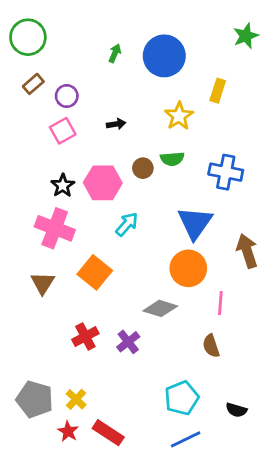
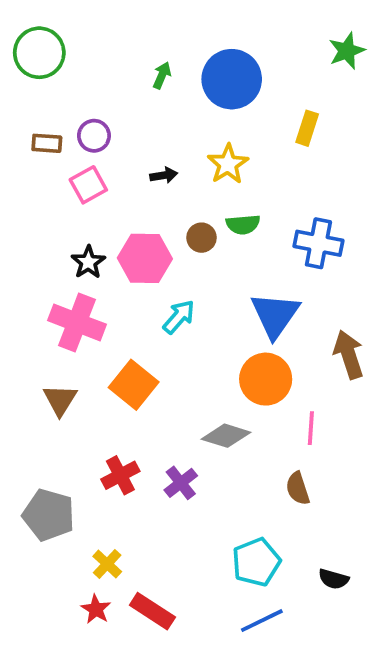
brown rectangle: (33, 84) -> (47, 143), moved, turned 45
yellow star: (179, 116) -> (228, 164), moved
gray pentagon: (35, 399) -> (49, 515), moved

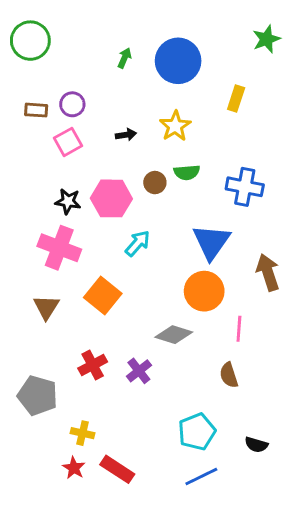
black star: (88, 262) -> (68, 201), turned -30
yellow cross: (107, 564) -> (82, 433), turned -30

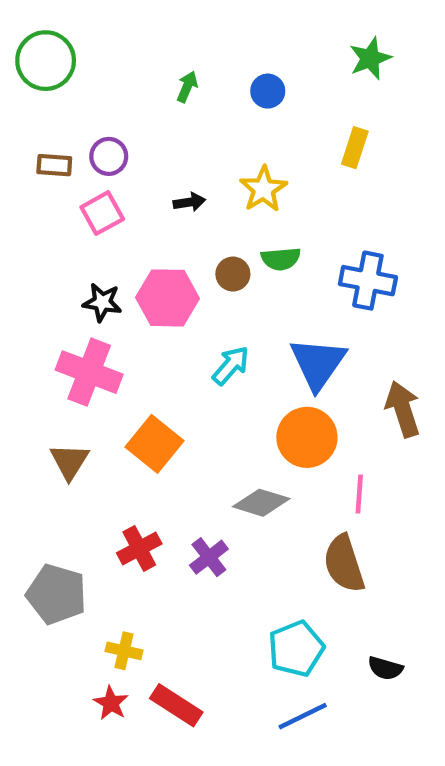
green star: (266, 39) -> (370, 58), moved
blue circle: (178, 61) -> (268, 91), size x0.5
cyan arrow: (138, 243) -> (231, 365), moved
brown semicircle: (229, 375) -> (344, 564), size x1.5

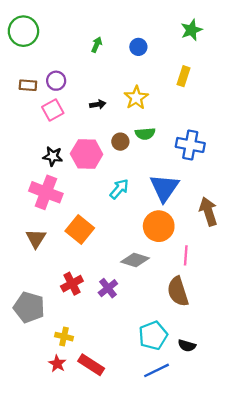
black semicircle: (385, 668) -> (187, 346), moved

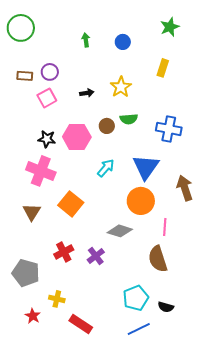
green arrow: (97, 45) -> (86, 40), turned -32
red star: (57, 364) -> (33, 316), moved

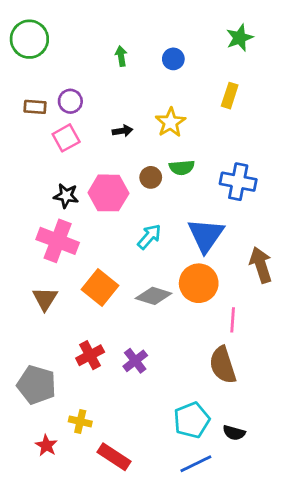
gray diamond: (120, 231) -> (154, 296), moved

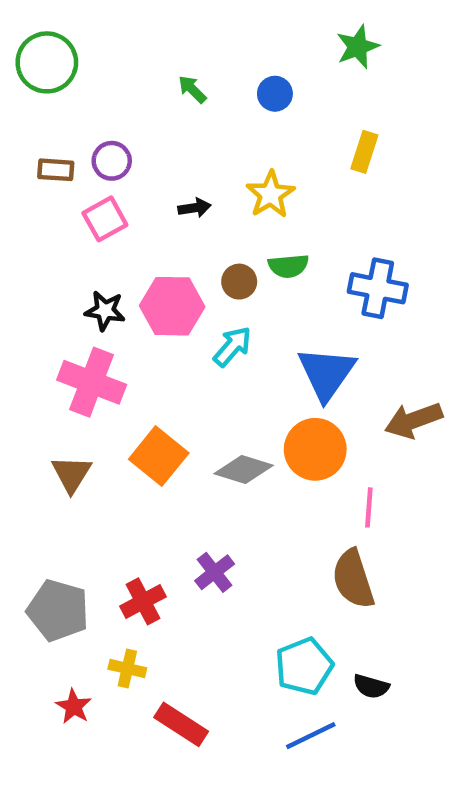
green star: (240, 38) -> (358, 47), moved
green arrow: (121, 56) -> (192, 89), turned -36
cyan arrow: (149, 237) -> (232, 346), moved
brown arrow: (261, 265) -> (414, 420), turned -92
red cross: (90, 355) -> (143, 601), moved

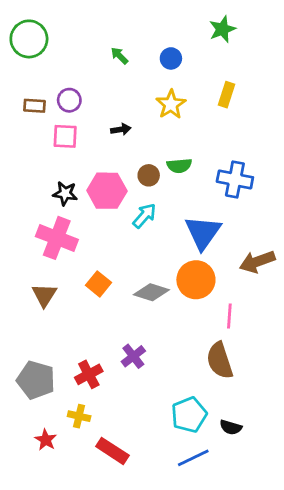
yellow star: (270, 194) -> (171, 104), moved
pink square: (105, 219) -> (65, 136), turned 32
orange square: (159, 456) -> (99, 284), size x0.7

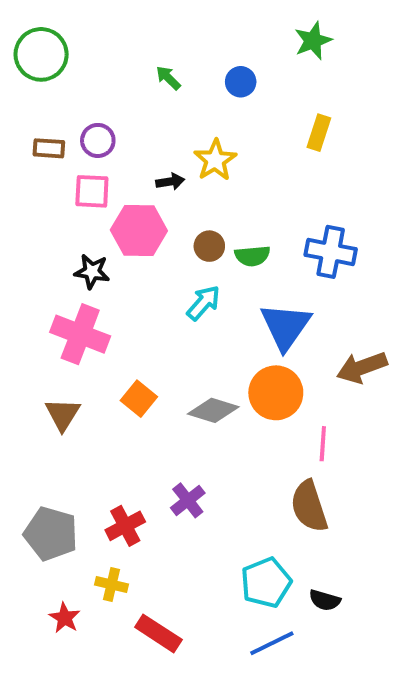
yellow star: (171, 104) -> (215, 160), moved
green semicircle: (179, 166) -> (252, 256), moved
pink hexagon: (107, 191) -> (139, 230), moved

